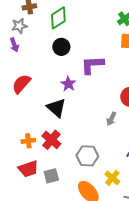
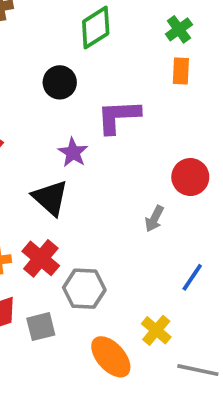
green diamond: (58, 18) -> (96, 28), moved
gray hexagon: (87, 156) -> (84, 289), moved

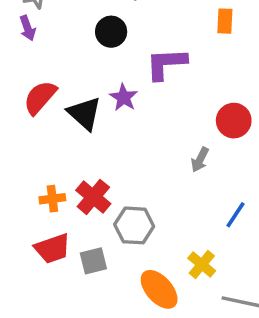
black triangle: (50, 198) -> (84, 113), moved

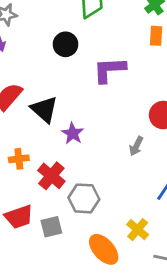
purple star: (124, 97) -> (73, 133), moved
orange cross: (52, 199) -> (19, 159), moved

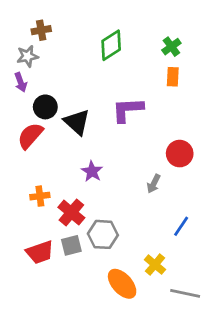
black circle: (66, 44) -> (45, 107), moved
black triangle: (44, 109) -> (77, 122), moved
gray square: (51, 227) -> (71, 245), moved

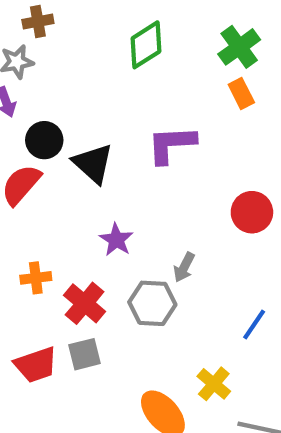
green cross: (171, 47) -> (239, 47), size x1.4
orange rectangle: (173, 77) -> (241, 94), turned -30
gray arrow: (154, 184) -> (184, 267), moved
gray hexagon: (103, 234) -> (152, 303), moved

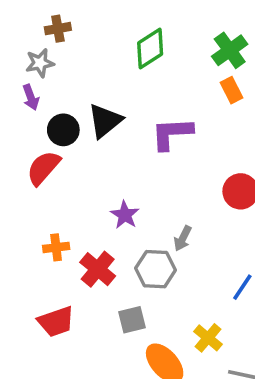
black triangle: (93, 163) -> (105, 121), moved, turned 39
gray square: (85, 354) -> (132, 320), moved

